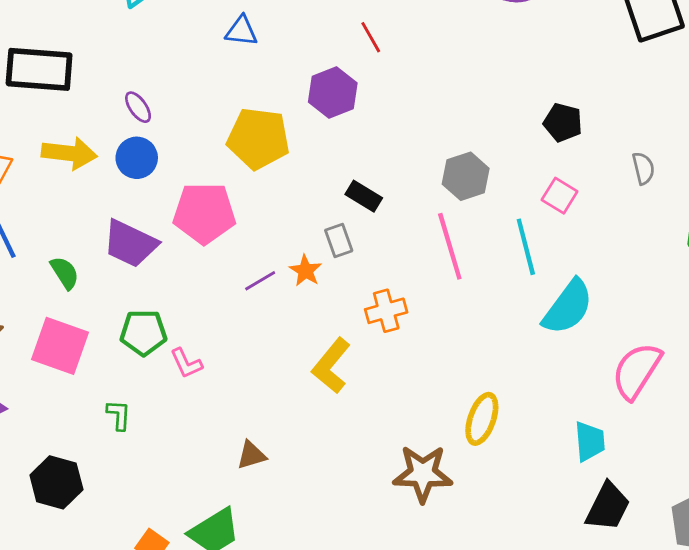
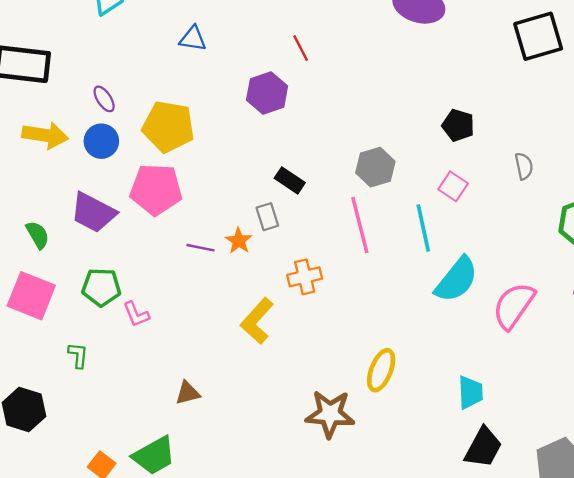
yellow pentagon: (258, 138) -> (168, 127), moved
purple line: (260, 281) -> (201, 248), turned 40
pink semicircle: (637, 371) -> (514, 306), moved

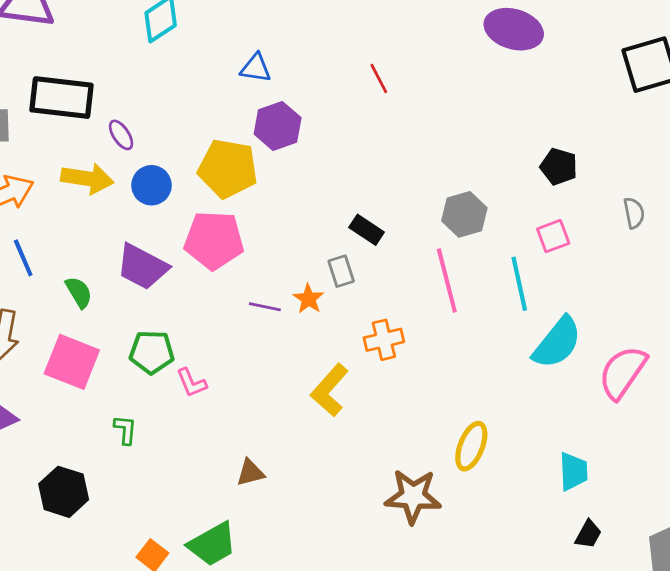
purple hexagon: (267, 93) -> (278, 126), moved
purple ellipse: (104, 99) -> (121, 135), moved
pink square: (453, 186) -> (553, 236), turned 36
black trapezoid: (483, 447) -> (588, 534), size x0.6

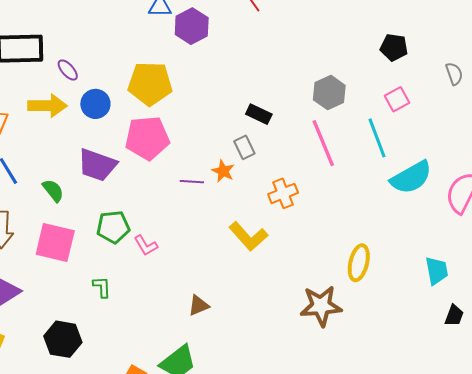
purple hexagon: (278, 126) -> (192, 26), moved
cyan semicircle: (557, 343) -> (411, 177), turned 30
yellow L-shape: (330, 390) -> (248, 236), turned -75

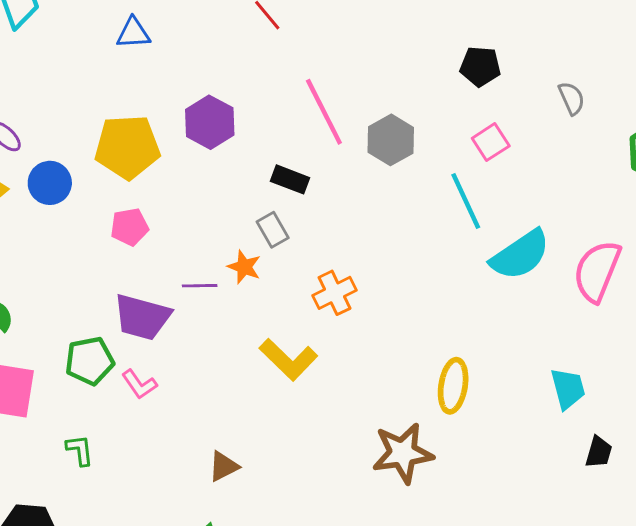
purple hexagon: (192, 26) -> (210, 122), moved
pink pentagon: (147, 138) -> (129, 227), size x0.6
pink line: (323, 143) -> (324, 112), moved
purple trapezoid: (97, 165) -> (142, 317), moved

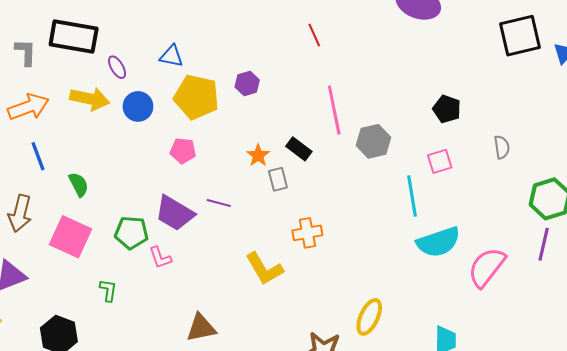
blue triangle: (133, 33) -> (172, 56), moved
purple hexagon: (210, 122) -> (247, 83), moved, size x0.7
orange star: (244, 267) -> (258, 155), moved
brown triangle: (223, 466) -> (201, 328), size x1.4

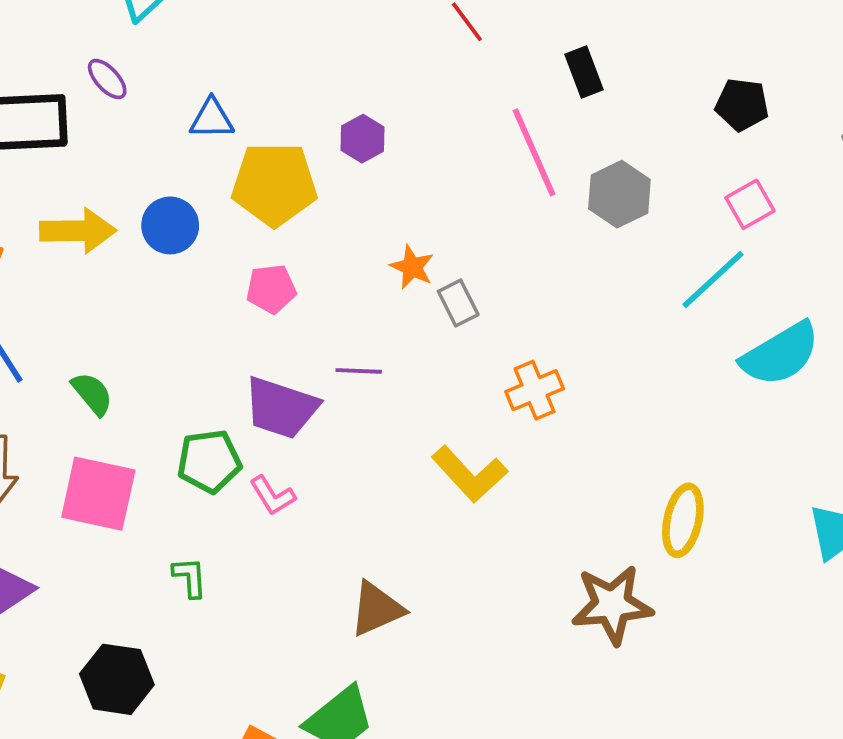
purple ellipse: (117, 67) -> (107, 79), moved
black rectangle: (299, 149) -> (584, 72), moved, turned 45
cyan line: (412, 196) -> (713, 280), turned 69

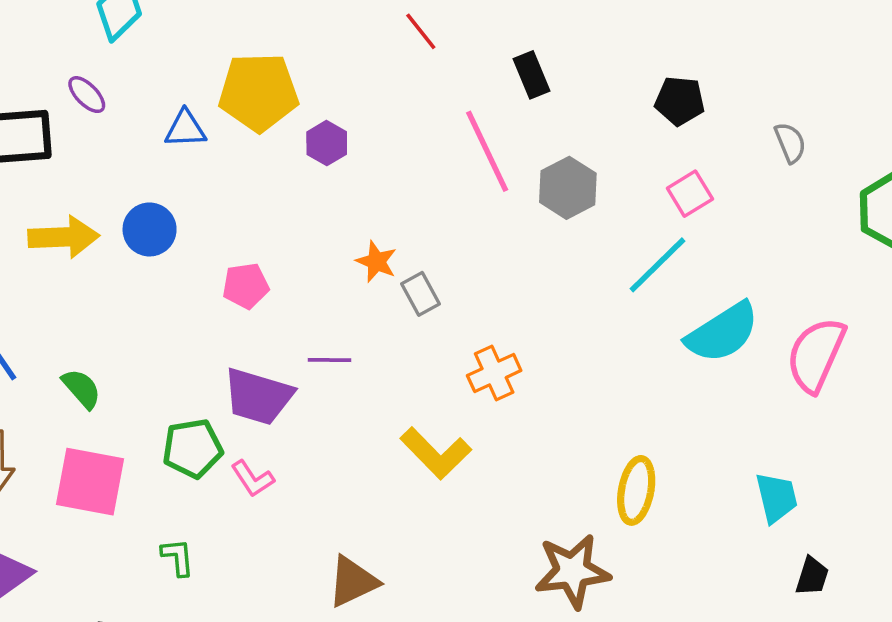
yellow pentagon: (274, 184) -> (258, 92), moved

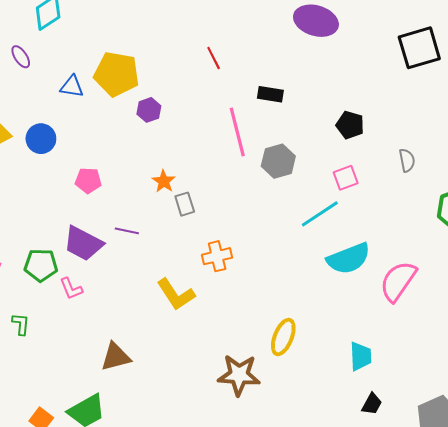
black rectangle: (531, 75) -> (270, 94), turned -70

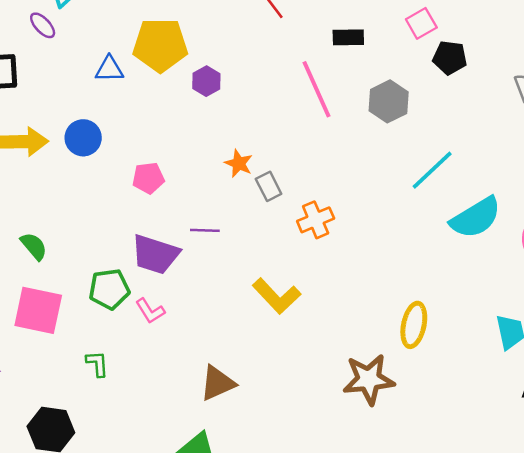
purple ellipse: (21, 57) -> (43, 25), moved
gray hexagon: (278, 161) -> (389, 101), moved
pink square: (346, 178) -> (421, 23), moved
orange cross: (217, 256) -> (316, 220), moved

